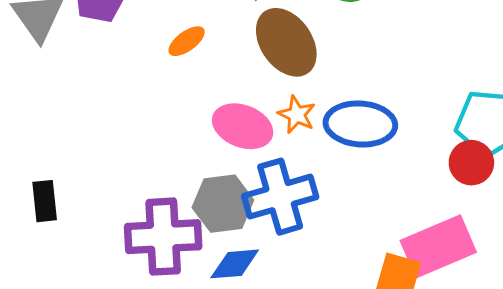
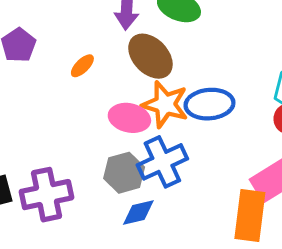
orange star: (297, 115) -> (165, 104), size x1.8
purple cross: (163, 237) -> (46, 195), moved

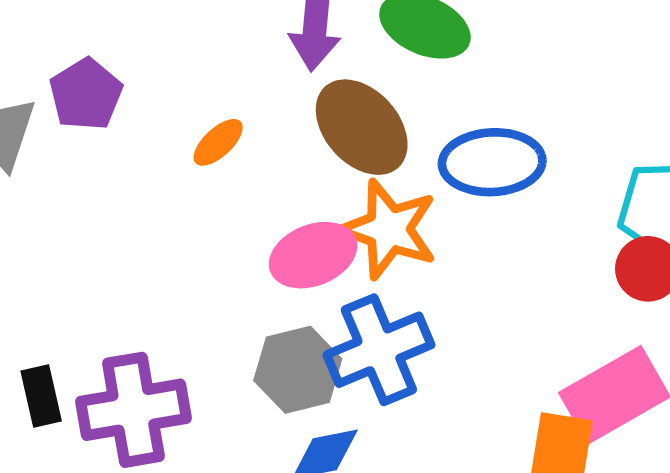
blue ellipse: (209, 104) -> (492, 162), moved
pink ellipse: (129, 118) -> (313, 255), turned -36

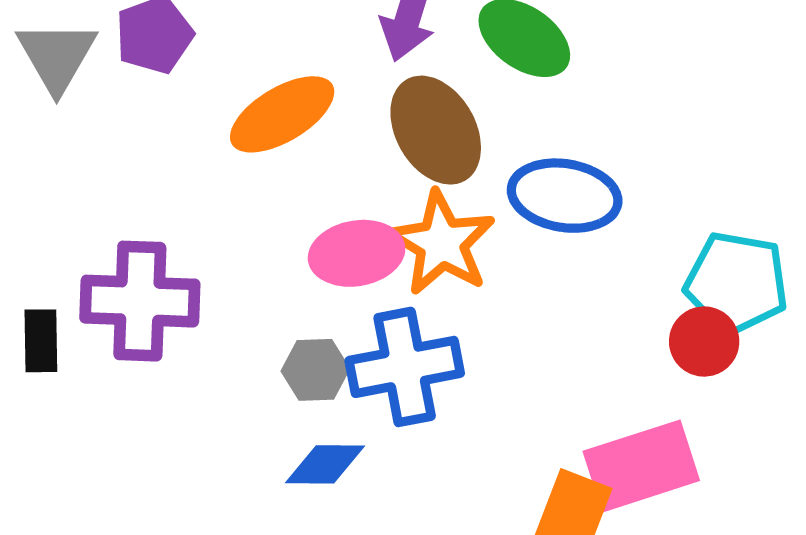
orange ellipse: (218, 142) -> (282, 114), size x1.8
gray hexagon: (298, 370) -> (315, 370), size x0.7
purple cross: (133, 410) -> (140, 301), moved

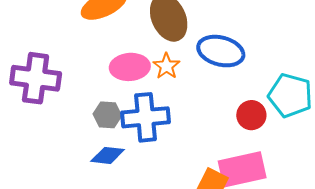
orange star: (442, 243) -> (166, 66), size x0.6
red circle: (704, 342) -> (251, 115), moved

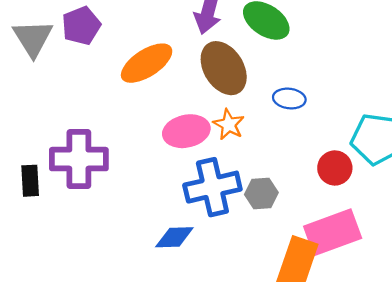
blue ellipse: (221, 51) -> (289, 99), size x0.6
gray hexagon: (107, 115) -> (261, 193), moved

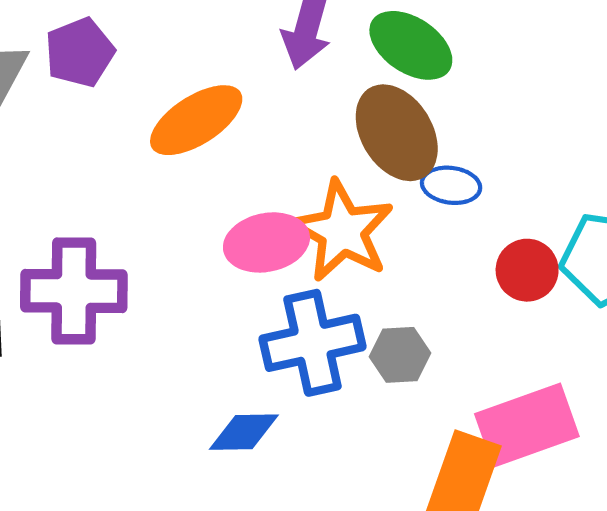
brown ellipse: (224, 68) -> (397, 133), moved
orange star: (229, 124) -> (342, 231), size x1.8
red circle: (335, 168) -> (527, 270), moved

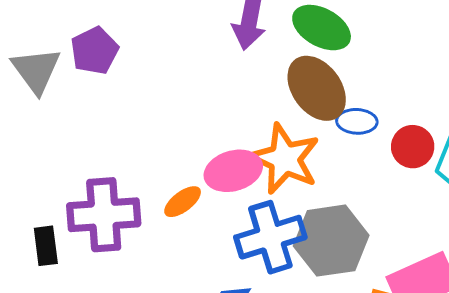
orange ellipse: (196, 120) -> (183, 202), moved, size x0.6
red circle: (527, 270) -> (413, 147), moved
gray hexagon: (400, 355) -> (331, 241), size x1.8

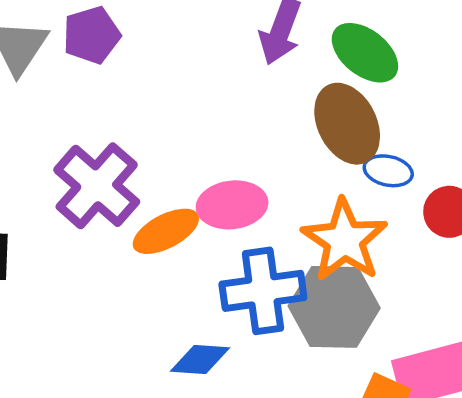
orange star: (285, 159) -> (344, 240), moved
orange ellipse: (183, 202) -> (166, 231), size x1.4
purple cross: (104, 215) -> (97, 186), moved, turned 36

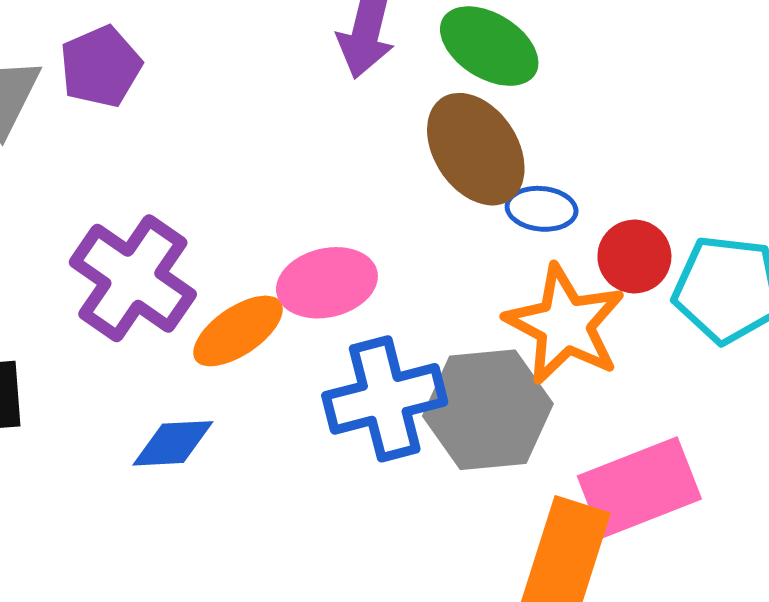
orange star: (344, 240) -> (565, 325), moved
blue diamond: (200, 360) -> (173, 443), moved

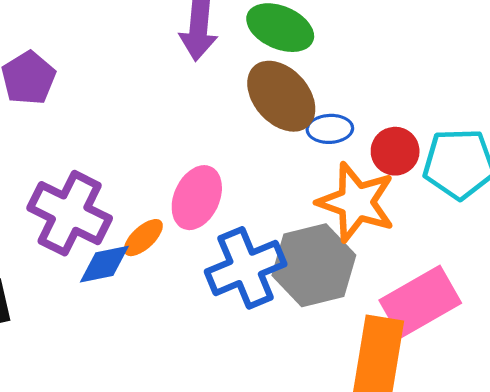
pink ellipse: (327, 283) -> (197, 198), turned -44
orange ellipse: (238, 331) -> (143, 238), size x0.7
blue diamond: (173, 443) -> (104, 264), moved

